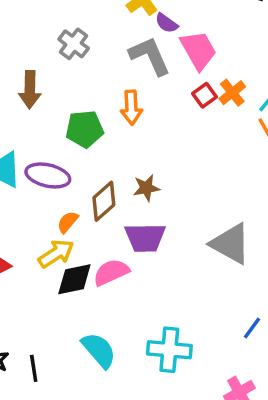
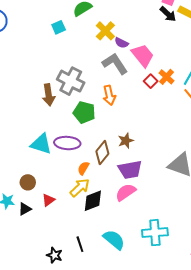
gray cross: (74, 44) -> (71, 81), moved, size x1.5
green pentagon: (85, 129) -> (84, 112), turned 30
pink semicircle: (111, 272) -> (126, 192), moved
black line: (34, 368) -> (80, 244), moved

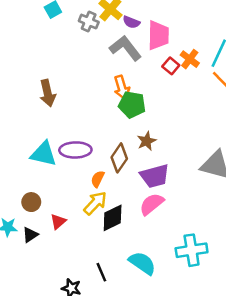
pink trapezoid: (143, 55) -> (158, 35), turned 45
gray cross: (71, 81) -> (89, 22), moved, size x0.6
green pentagon: (84, 112) -> (132, 105), moved

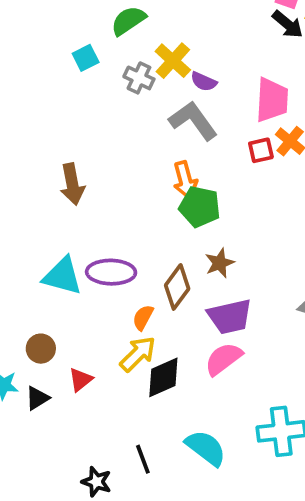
pink trapezoid: (158, 35) -> (272, 100), moved
red square: (171, 66) -> (261, 150), turned 35

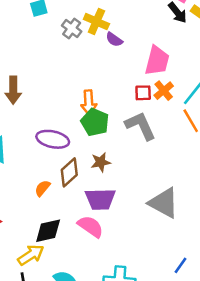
yellow cross: (173, 61) -> (96, 22), turned -30
gray L-shape: (193, 121) -> (141, 126), moved
purple ellipse: (111, 272) -> (53, 139), moved
yellow arrow: (138, 354) -> (31, 255), moved
pink semicircle: (223, 359) -> (90, 226), turned 60

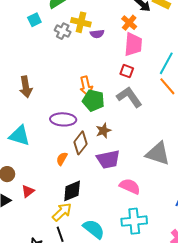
purple semicircle: (114, 39) -> (97, 34), turned -32
orange cross: (164, 91) -> (129, 23), moved
red square: (143, 93) -> (127, 71), turned 32
pink semicircle: (90, 226) -> (130, 186), moved

